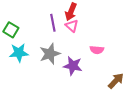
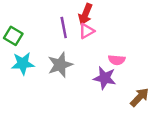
pink triangle: (72, 26) -> (87, 31), turned 48
purple star: (73, 66) -> (105, 78), moved

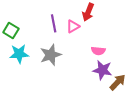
red arrow: (85, 14) -> (88, 12), moved
purple star: (105, 78) -> (102, 70), moved

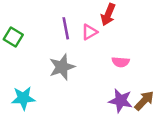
cyan star: (19, 54) -> (23, 98), moved
purple star: (102, 70) -> (121, 101), moved

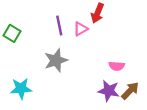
pink semicircle: (121, 62) -> (117, 66), moved

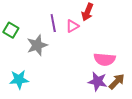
gray star: (56, 60) -> (37, 45), moved
pink semicircle: (117, 66) -> (105, 59), size x1.5

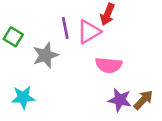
pink triangle: (72, 26) -> (89, 32), size x1.5
pink semicircle: (105, 59) -> (109, 65), moved

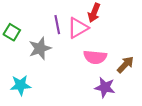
brown arrow: (143, 100) -> (125, 65), moved

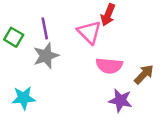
purple line: (57, 25) -> (45, 28), moved
pink triangle: (78, 28) -> (89, 32), turned -45

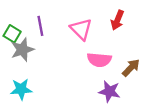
red arrow: (108, 15) -> (117, 20), moved
gray star: (46, 56) -> (22, 50), moved

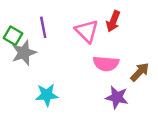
red arrow: (117, 20) -> (113, 21), moved
cyan star: (21, 89) -> (47, 95), moved

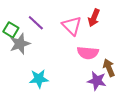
purple line: (43, 27) -> (36, 23), turned -36
brown arrow: (140, 72) -> (109, 68), moved, turned -66

